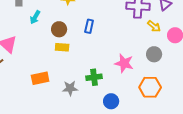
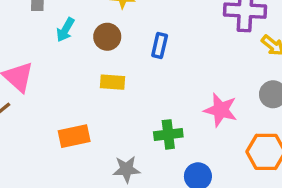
brown circle: (59, 29) -> (107, 37), moved
gray star: (70, 88) -> (126, 169), moved

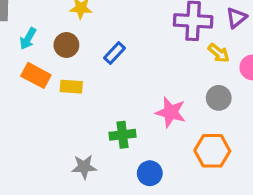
blue rectangle: (160, 45) -> (115, 53), turned 30
orange rectangle: (74, 136) -> (36, 75), moved, turned 40

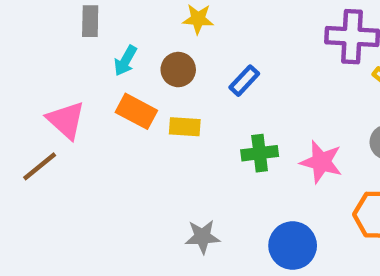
green cross: (123, 135) -> (260, 153), moved
blue circle: (150, 173) -> (293, 246), size x1.4

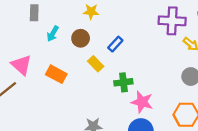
orange rectangle: (136, 111) -> (56, 74), moved
yellow rectangle: (185, 127) -> (96, 64), moved, turned 42
pink star: (321, 162) -> (142, 102), moved

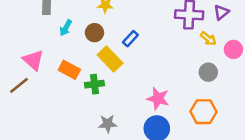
yellow rectangle: (96, 64) -> (110, 59), size x1.5
green cross: (123, 82) -> (94, 84), moved

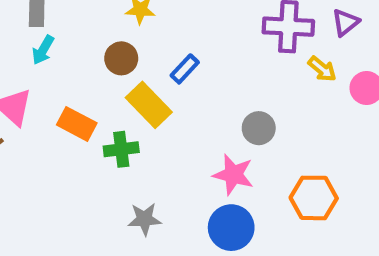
cyan arrow: (66, 28) -> (43, 50), moved
gray circle: (208, 72) -> (259, 128), moved

